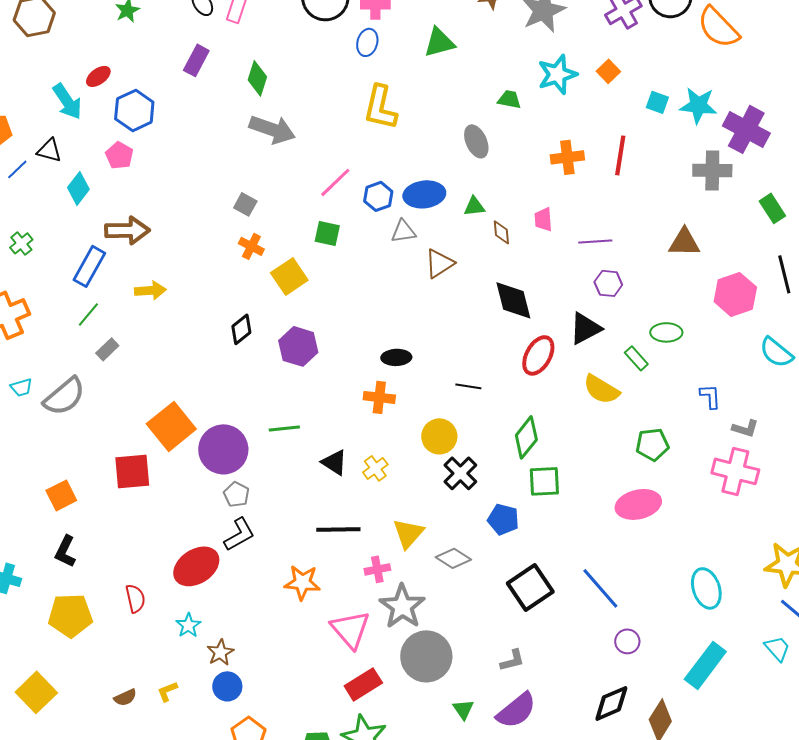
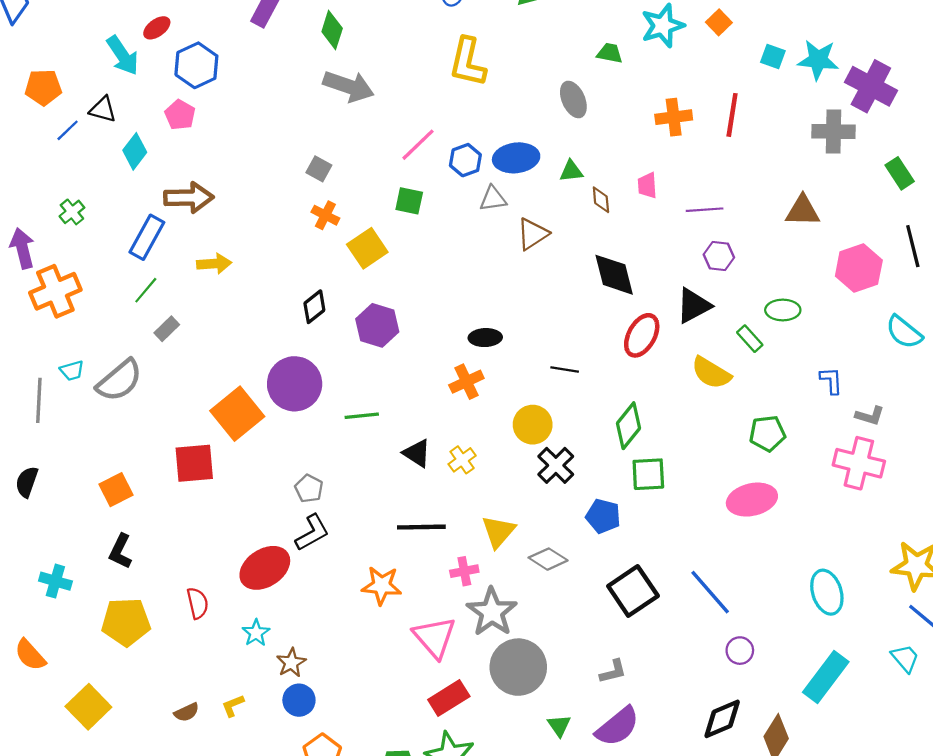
orange cross: (379, 397) -> (466, 382), turned -32
purple circle: (223, 449) -> (295, 384), moved

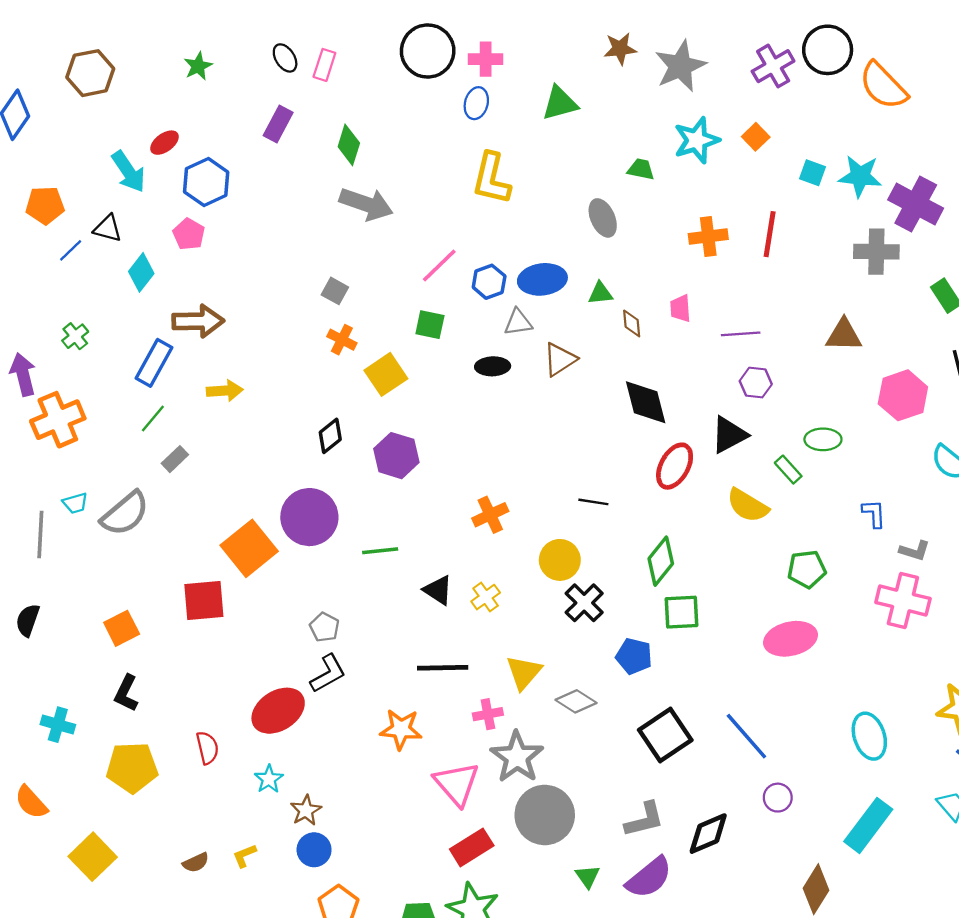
black ellipse: (485, 338) -> (493, 366), moved
gray L-shape: (613, 671) -> (644, 820), size x1.4
black diamond: (722, 719) -> (708, 834), moved

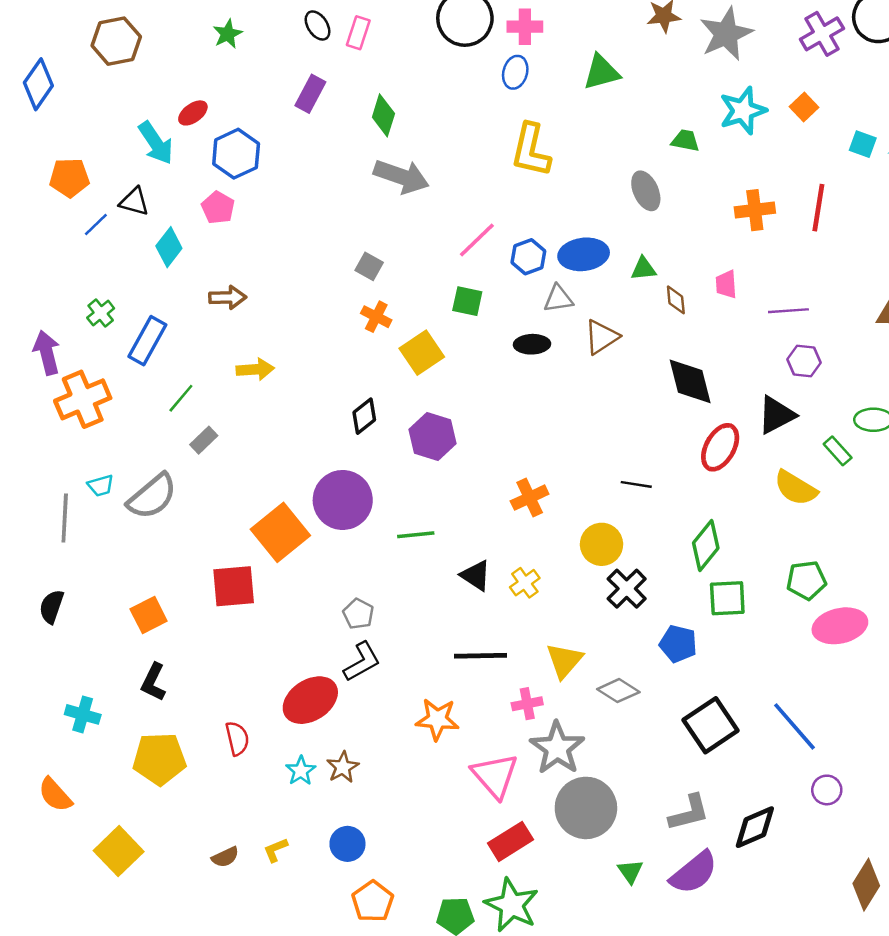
brown arrow: (198, 321) -> (228, 297), size x0.7
blue rectangle: (154, 363) -> (147, 341), moved
green pentagon: (807, 569) -> (806, 580), moved
brown star: (306, 810) -> (343, 767), moved

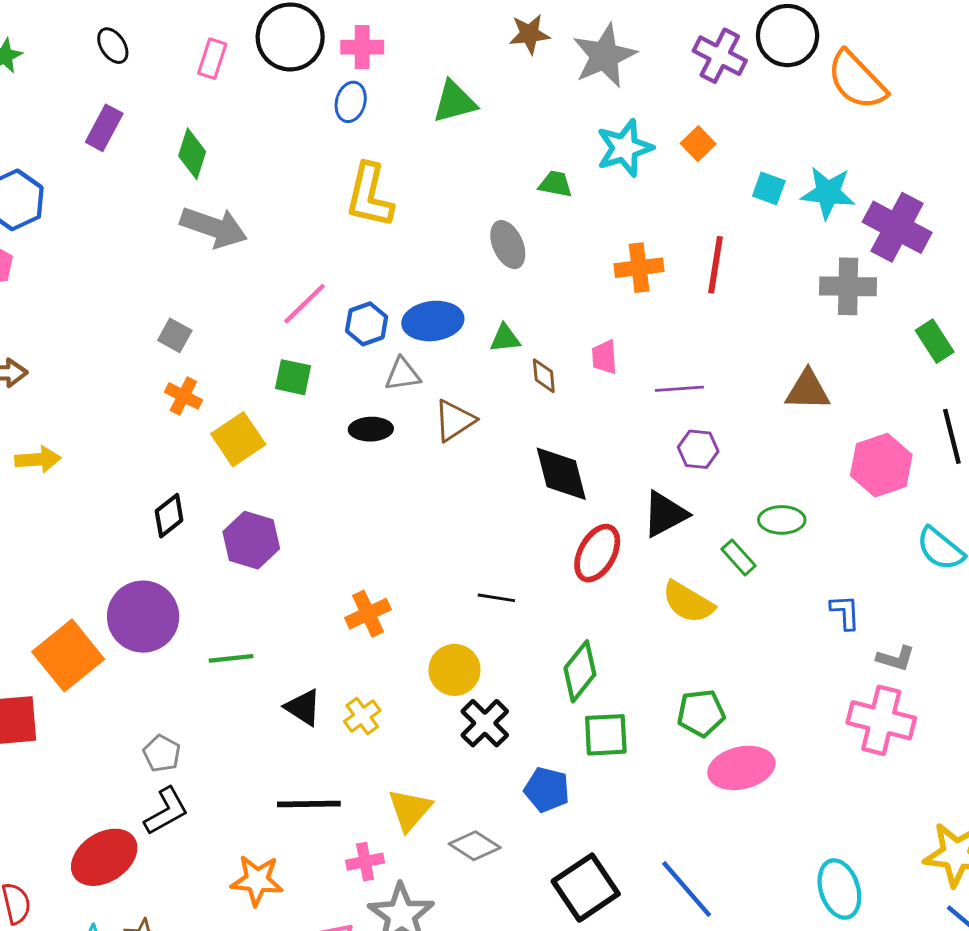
pink rectangle: (358, 33) -> (212, 59), moved
purple cross: (822, 34) -> (720, 56), turned -33

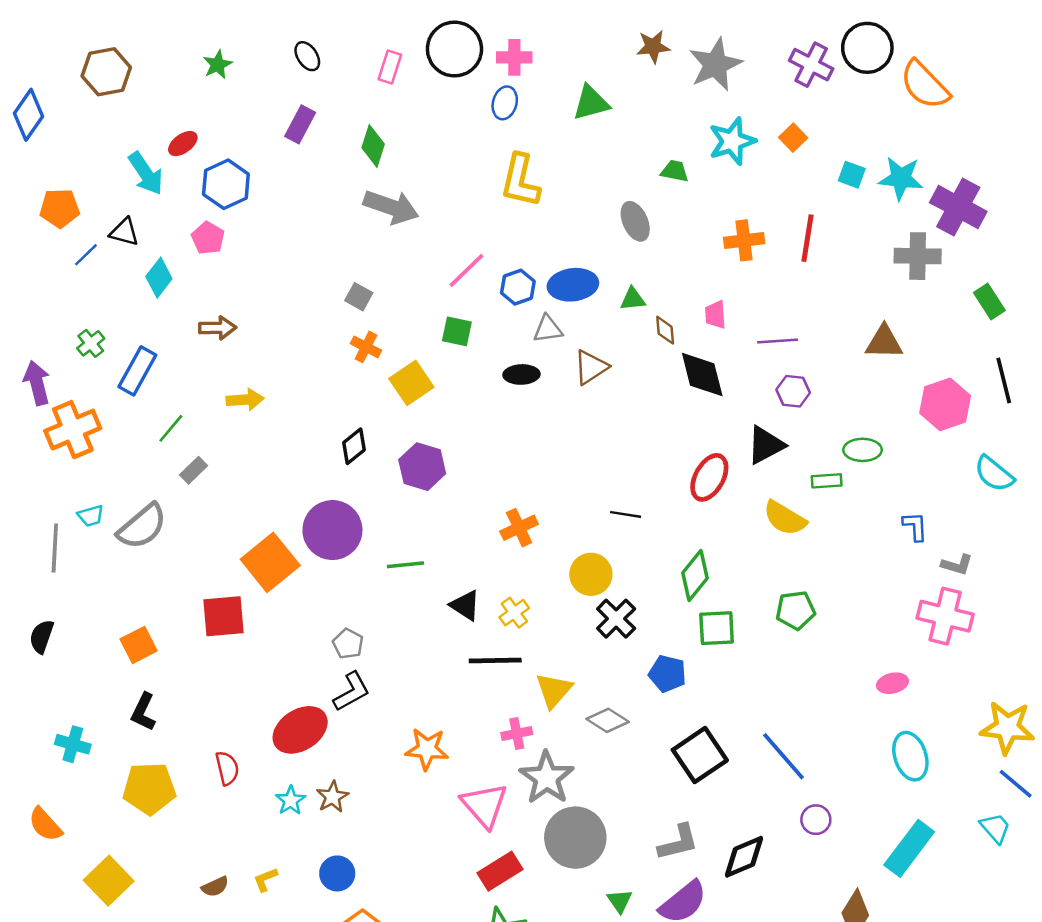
black diamond: (561, 474) -> (702, 374), moved
green rectangle: (738, 557) -> (827, 481), turned -52
pink ellipse: (741, 768) -> (892, 683), moved, size x0.6
black line: (309, 804) -> (495, 660), moved

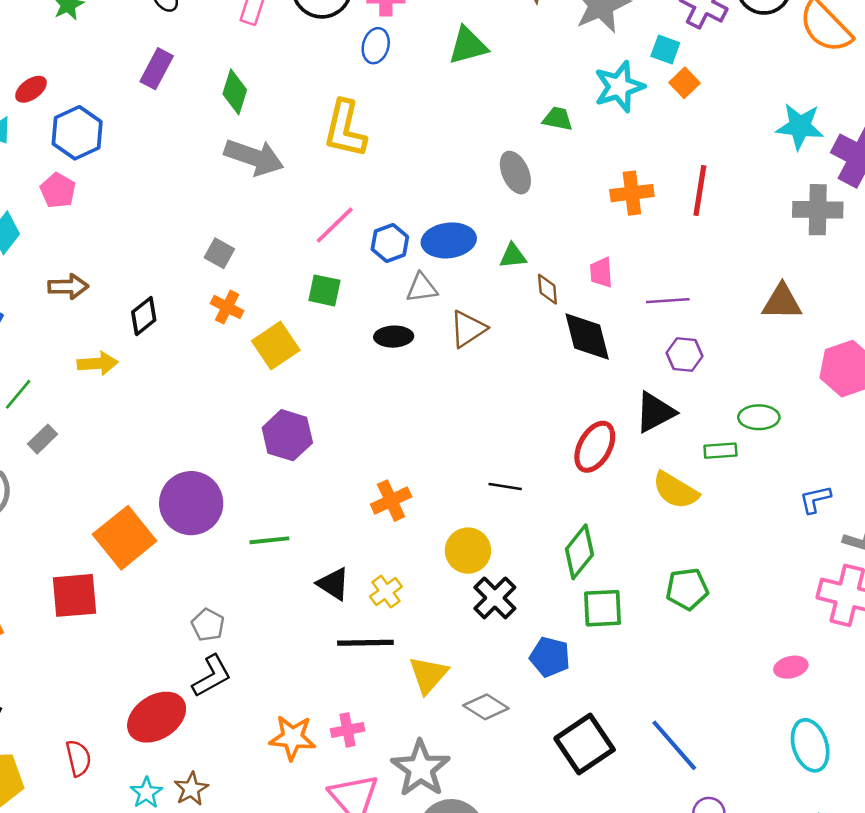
cyan square: (852, 175) -> (665, 50), moved
yellow L-shape: (520, 181) -> (345, 129), moved
black diamond: (354, 446) -> (144, 316), moved
blue L-shape: (915, 526) -> (815, 499), turned -100
pink cross: (517, 733) -> (348, 730), moved

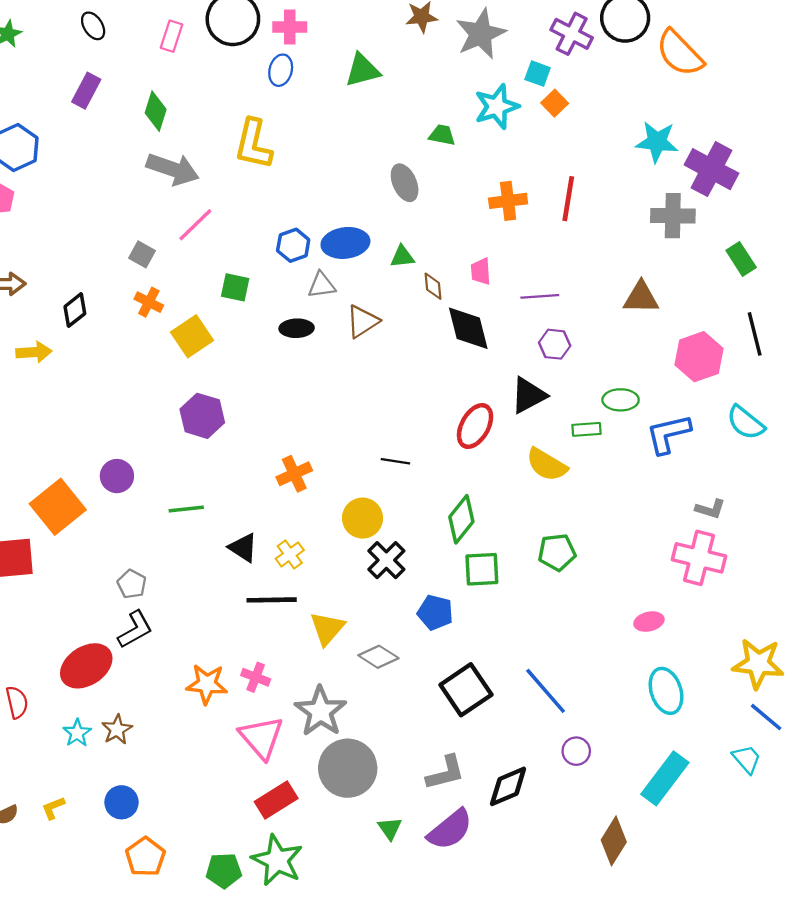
pink line: (335, 225) -> (195, 225), moved
blue L-shape: (815, 499) -> (668, 434), moved, size x1.6
purple circle: (191, 503) -> (117, 476), size x0.6
pink cross: (348, 730) -> (256, 677), turned 32

